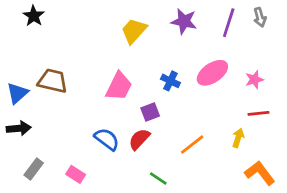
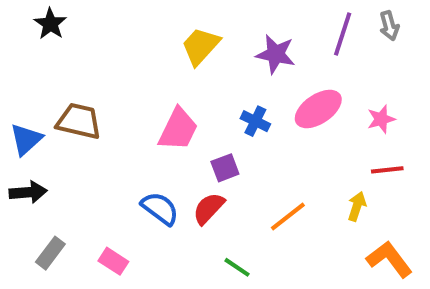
purple star: (184, 21) -> (276, 54), moved

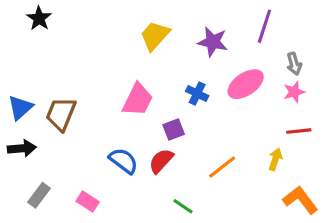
gray arrow: (389, 26) -> (294, 64), moved
brown trapezoid: (79, 121) -> (61, 114), moved, turned -81

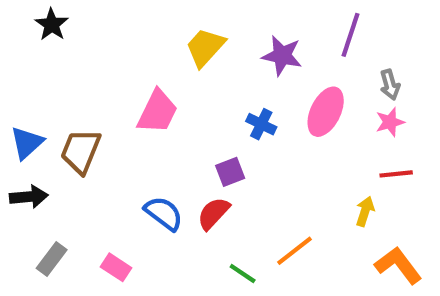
pink ellipse: (246, 84) -> (326, 112), turned -30
pink trapezoid: (138, 100) -> (157, 112), moved
orange line: (222, 167) -> (294, 251), moved

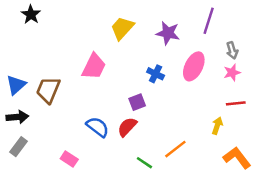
gray rectangle: (52, 259) -> (19, 147), moved

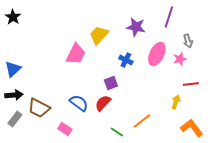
black star: (31, 15) -> (13, 17), moved
yellow trapezoid: (122, 28) -> (99, 35), moved
pink star: (232, 73) -> (180, 59), moved
brown trapezoid: (48, 90) -> (39, 108), moved, turned -85
pink rectangle: (69, 159) -> (65, 129), moved

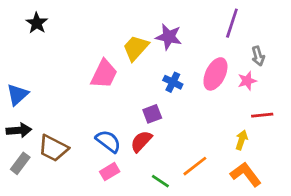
black star: (13, 17) -> (37, 23), moved
purple star: (136, 27) -> (169, 37), moved
orange L-shape: (192, 128) -> (246, 174), moved
pink rectangle: (65, 129) -> (110, 172), moved, turned -64

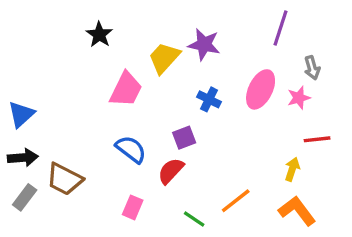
black star: (37, 23) -> (99, 35), moved
blue semicircle: (108, 141) -> (131, 149), moved
pink rectangle: (110, 172) -> (133, 207), turned -36

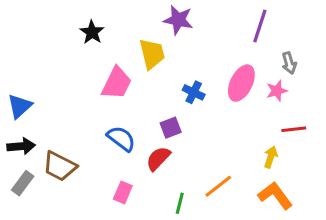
purple star: (204, 45) -> (178, 20), moved
yellow trapezoid: (164, 58) -> (152, 54), turned 124
green line: (194, 219) -> (180, 203), turned 70

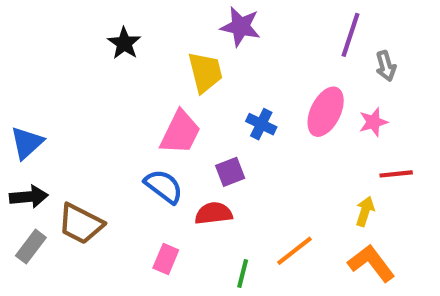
gray arrow: (289, 63) -> (386, 66), moved
pink trapezoid: (117, 83) -> (180, 132), moved
red semicircle: (158, 159) -> (214, 213), turned 40

